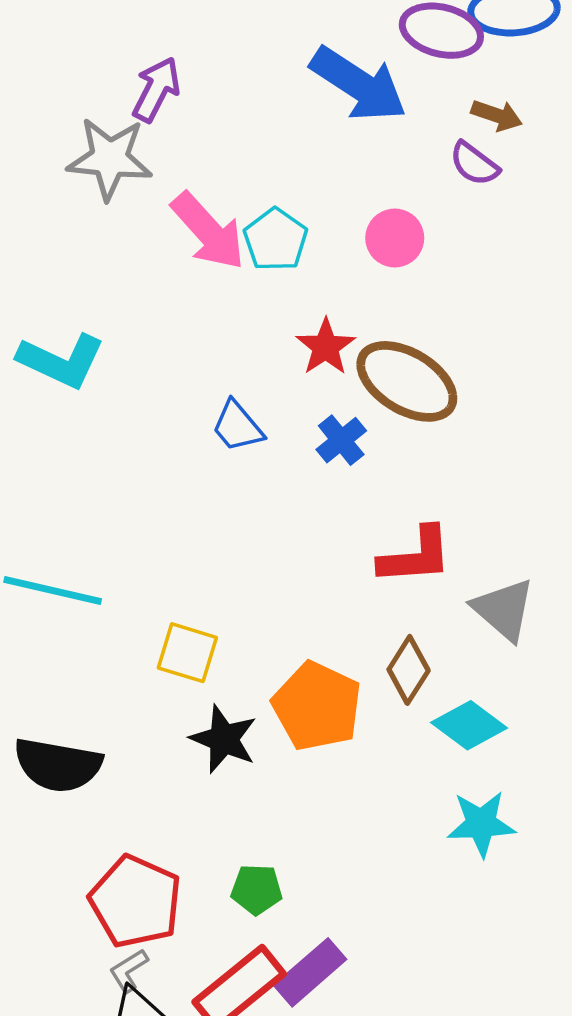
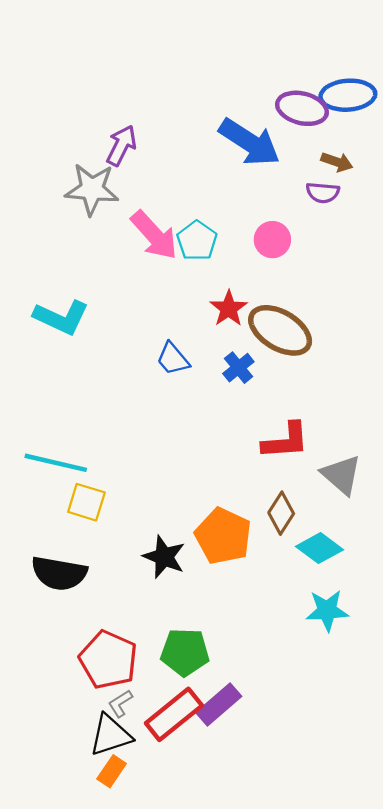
purple semicircle: (474, 164) -> (323, 193), turned -32
yellow square: (187, 653) -> (86, 502), moved
green pentagon: (257, 889) -> (185, 652), size x1.5
gray L-shape: (129, 971) -> (120, 703), moved

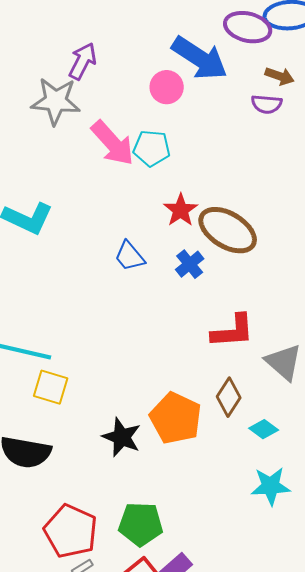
pink circle: (272, 240) -> (167, 87), moved
cyan pentagon: (197, 241) -> (152, 148), turned -30
cyan diamond: (319, 548) -> (264, 429), size x0.7

